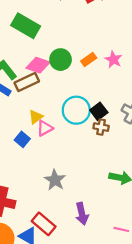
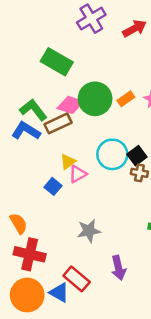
green circle: (61, 60) -> (95, 99), size x1.4
gray star: (55, 180) -> (89, 231), turned 30

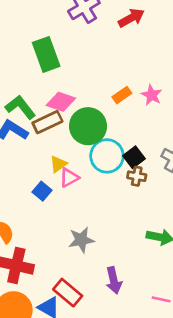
green rectangle: (57, 62) -> (46, 54), turned 40
green circle: (95, 99) -> (88, 126), moved

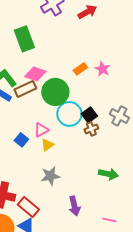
yellow triangle: (58, 164) -> (47, 145), moved
brown cross: (137, 176) -> (91, 129), turned -32
red rectangle: (68, 293) -> (28, 207), moved

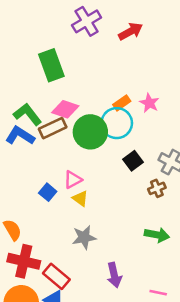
cyan circle: (69, 114) -> (117, 123), moved
brown cross: (91, 129) -> (157, 188), moved
yellow triangle: (47, 145) -> (80, 198), turned -48

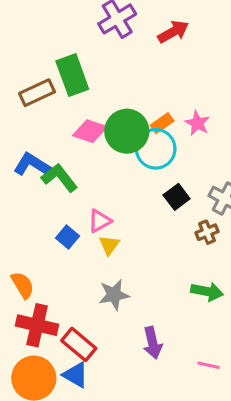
green L-shape: (28, 114) -> (59, 178), moved
brown rectangle: (53, 128) -> (37, 93), moved
green circle: (90, 132) -> (127, 131), moved
yellow triangle: (80, 198) -> (109, 245), turned 30

